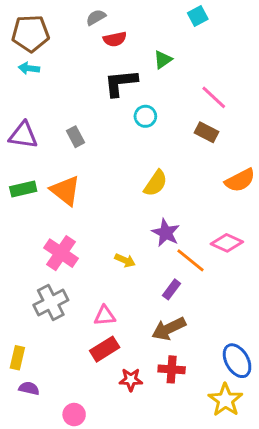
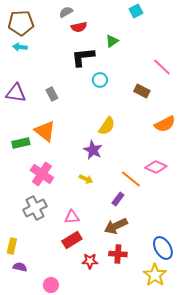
pink line: (214, 97) -> (162, 67), moved
green rectangle: (23, 189) -> (21, 143), moved
purple star: (166, 233) -> (93, 150), moved

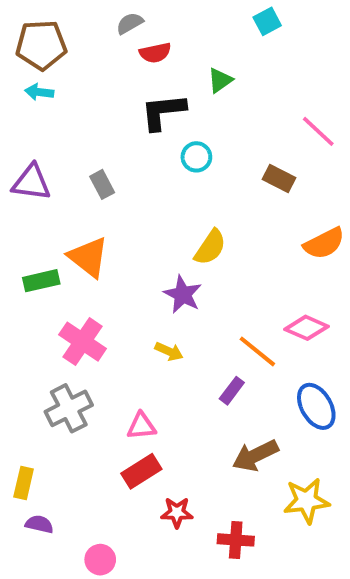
brown arrow: (116, 226) -> (255, 456), moved
blue ellipse: (163, 248) -> (316, 406), moved
red cross: (118, 254) -> (236, 540), moved
yellow star: (155, 275) -> (306, 501), moved, turned 30

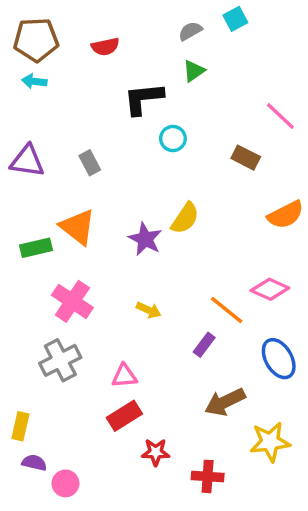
gray semicircle: (130, 23) -> (190, 31), moved
red semicircle: (155, 53) -> (105, 47), moved
purple star: (183, 294) -> (145, 239), moved
pink circle: (100, 560) -> (65, 483), moved

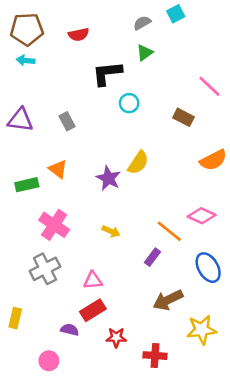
orange triangle: (78, 227) -> (58, 169), size x0.7
purple semicircle: (34, 463) -> (70, 330), moved

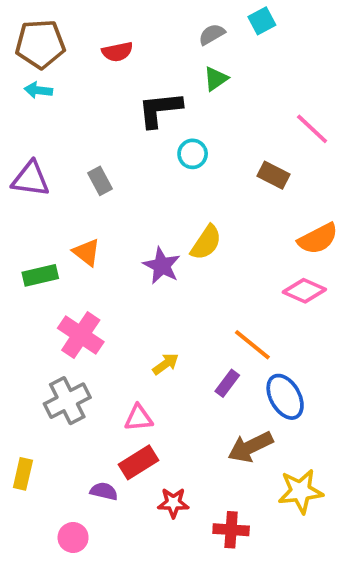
pink diamond: (202, 216) -> (304, 291), moved
yellow arrow: (111, 231) -> (166, 364), moved, turned -60
blue ellipse: (208, 268) -> (285, 397), moved

